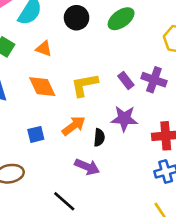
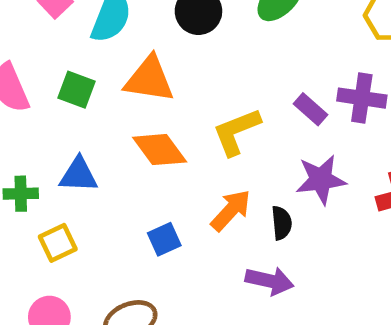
orange triangle: (44, 49) -> (149, 79), size x1.6

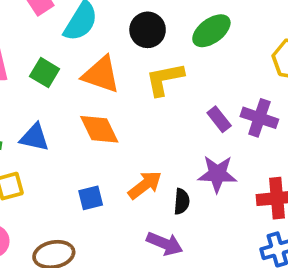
yellow L-shape: (236, 132) -> (165, 79), moved

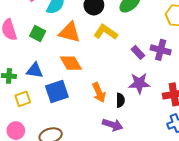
yellow L-shape: (165, 79) -> (106, 32), turned 50
orange arrow: (145, 185) -> (99, 93), turned 108
blue square: (91, 198) -> (57, 92), moved, size x1.6

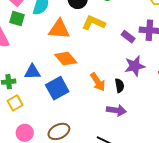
green square: (38, 33) -> (17, 19), moved
yellow square: (23, 99) -> (15, 103), moved

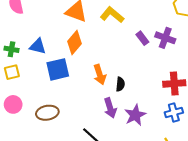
orange diamond: (66, 59) -> (75, 42), turned 65
purple star: (135, 66) -> (135, 115), moved, turned -30
purple arrow: (116, 110) -> (110, 108), turned 48

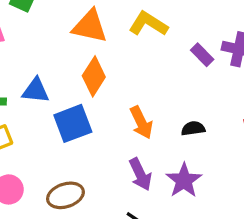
black semicircle: (120, 84) -> (193, 128), moved, turned -96
purple arrow: (110, 108) -> (140, 174), moved
purple star: (135, 115) -> (184, 180), moved

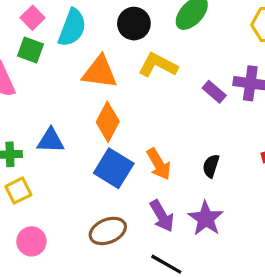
blue square: (73, 123) -> (114, 168), moved, turned -33
black semicircle: (193, 128) -> (211, 166), turned -60
brown ellipse: (65, 195) -> (108, 231), moved

